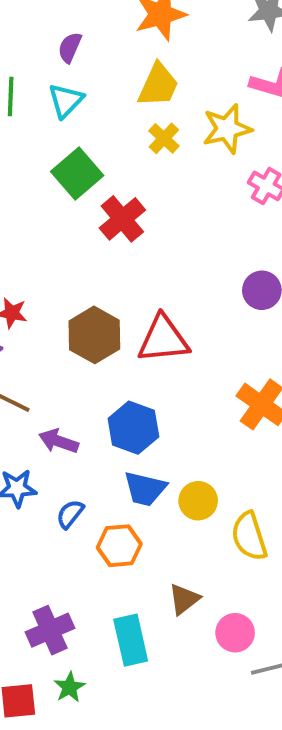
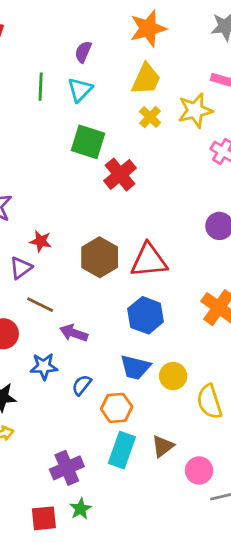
green square: (77, 173) -> (88, 142), turned -32
blue hexagon: (133, 428) -> (146, 315), moved
cyan rectangle: (131, 640) -> (122, 450), moved, turned 32

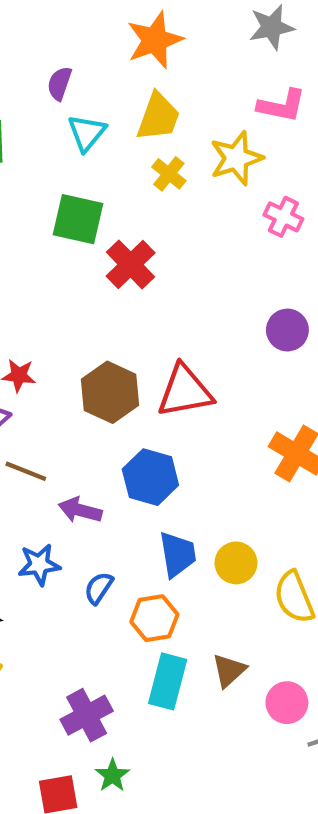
cyan triangle: (80, 90) -> (87, 133), moved
blue hexagon: (146, 315) -> (150, 477), moved
blue trapezoid: (135, 367) -> (178, 554), turned -108

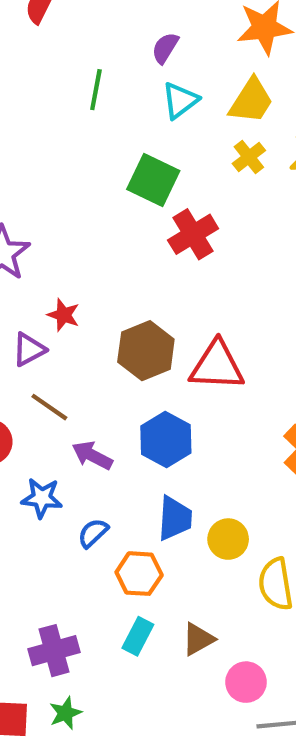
cyan rectangle: (168, 681) -> (138, 636), size x0.7

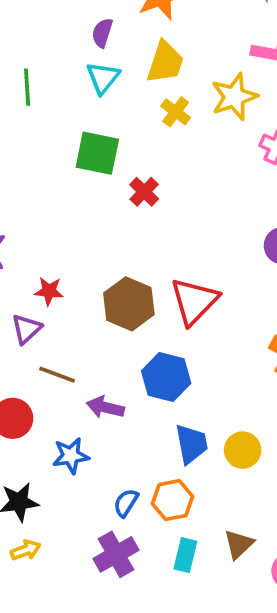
purple semicircle: (165, 48) -> (102, 33), moved
red cross: (193, 234) -> (144, 192), size x0.7
red triangle: (217, 366) -> (194, 301), turned -34
blue semicircle: (93, 533) -> (126, 503), moved
purple cross: (54, 651) -> (116, 554), moved

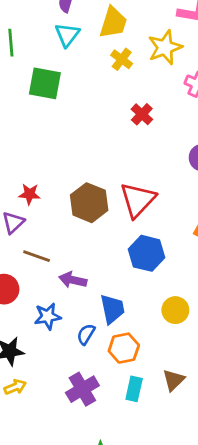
green square: (97, 153) -> (45, 83), moved
red cross: (144, 192) -> (142, 114), moved
blue hexagon: (166, 377) -> (147, 253), moved
blue trapezoid: (191, 444) -> (112, 309), moved
blue semicircle: (126, 503) -> (86, 334), moved

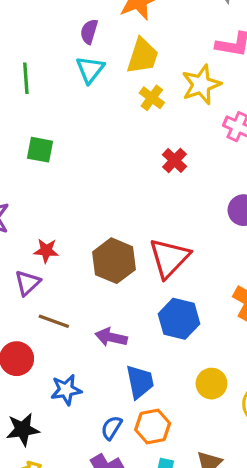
green square: (45, 83) -> (40, 150), moved, size x0.7
purple arrow: (73, 280) -> (111, 337), moved
blue semicircle: (86, 334) -> (111, 428), moved

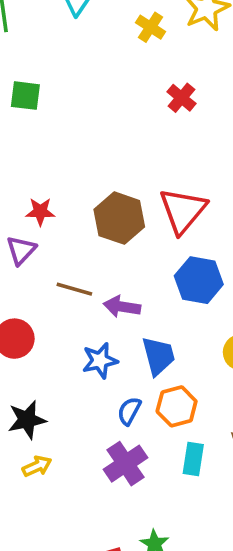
brown line: (54, 321) -> (74, 289), moved
blue star: (66, 390) -> (100, 361), moved

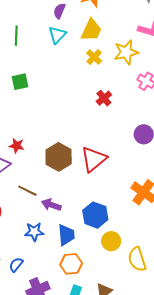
green square: (25, 96) -> (20, 82), turned -30
blue hexagon: (199, 280) -> (95, 215), moved
blue semicircle: (129, 411) -> (16, 265), moved

